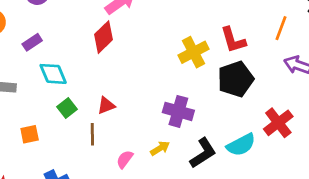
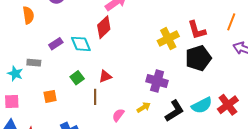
purple rectangle: (32, 42) -> (56, 44), moved
cyan diamond: (53, 74) -> (81, 44), moved
red cross: (278, 123) -> (228, 105), moved

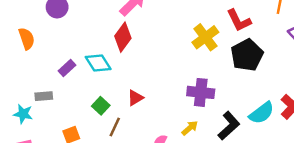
brown line: (95, 97) -> (115, 127), moved, turned 35

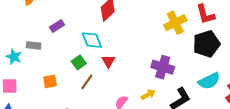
cyan diamond: (98, 63) -> (92, 40), moved
red triangle: (135, 98) -> (108, 61), turned -40
cyan semicircle: (262, 113) -> (209, 81), moved

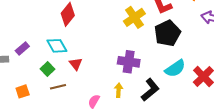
purple rectangle: (57, 26) -> (22, 48), moved
brown line: (87, 82) -> (58, 87), turned 49
yellow arrow: (148, 95) -> (119, 90), turned -48

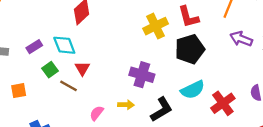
purple rectangle: (22, 48) -> (34, 47), moved
brown line: (58, 87) -> (68, 86), moved, turned 35
yellow arrow: (119, 90) -> (126, 105), turned 80

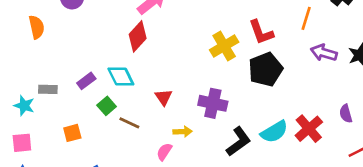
red triangle: (82, 68) -> (164, 97), moved
cyan semicircle: (193, 90) -> (274, 132), moved
yellow arrow: (126, 105) -> (183, 132), moved

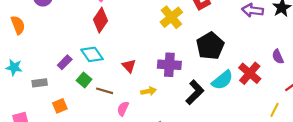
black pentagon: (266, 69) -> (210, 46), moved
gray rectangle: (48, 89) -> (40, 83), moved
cyan star: (24, 106) -> (14, 67), moved
pink semicircle: (164, 152) -> (123, 109), moved

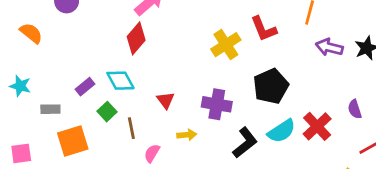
orange semicircle: (18, 25) -> (31, 33), turned -36
brown line: (105, 91) -> (131, 128), turned 56
orange square: (60, 106) -> (73, 141), size x1.6

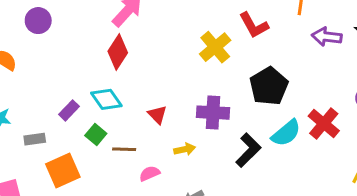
brown line: (131, 128) -> (124, 149), turned -70
pink semicircle: (152, 153) -> (150, 174), turned 42

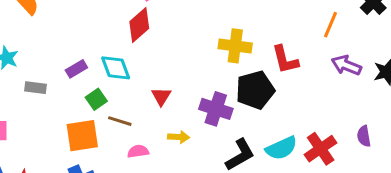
red L-shape: (254, 25) -> (285, 60), moved
yellow cross: (215, 47) -> (235, 46), turned 32
black pentagon: (269, 86) -> (255, 90), moved
orange square: (63, 170) -> (82, 136), moved

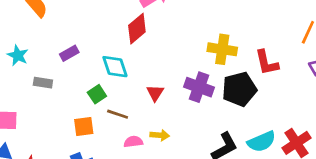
purple rectangle: (76, 69) -> (69, 53), moved
purple cross: (216, 109) -> (199, 87), moved
orange square: (82, 136) -> (84, 126), size x0.7
yellow arrow: (179, 137) -> (160, 135), moved

